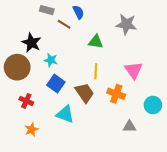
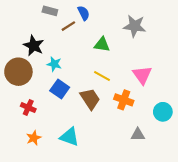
brown line: (64, 24) -> (68, 26), turned -64
yellow line: (96, 71) -> (102, 76), turned -63
cyan triangle: (65, 114) -> (69, 137), moved

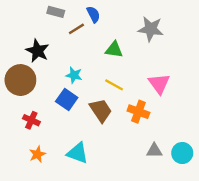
cyan star: (54, 64) -> (74, 75), moved
cyan circle: (163, 112) -> (182, 153), moved

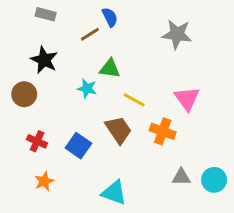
gray rectangle: (56, 12) -> (46, 14), moved
green triangle: (114, 50) -> (110, 69), moved
brown circle: (20, 80) -> (24, 94), size x0.7
blue square: (67, 99) -> (78, 146), moved
cyan triangle: (78, 153) -> (114, 193), moved

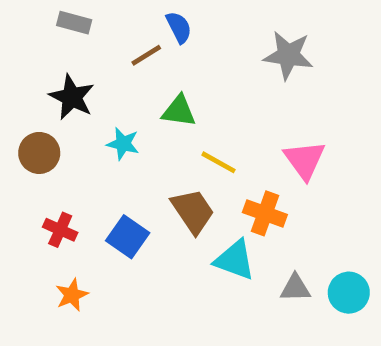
cyan star: (87, 88) -> (123, 144), moved
cyan triangle: (114, 193) -> (235, 260), moved

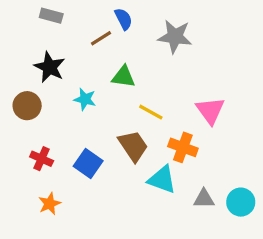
gray star: (288, 55) -> (175, 37), moved

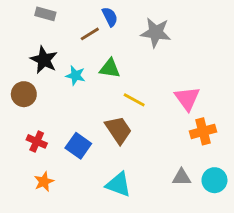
cyan star: (85, 99) -> (75, 76), moved
orange cross: (183, 147) -> (203, 131), moved, turned -35
cyan triangle: (162, 180) -> (118, 184), moved

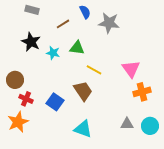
blue semicircle: (110, 17) -> (85, 12), moved
brown circle: (24, 94) -> (15, 80), moved
orange star: (44, 182) -> (18, 122), moved, size x1.5

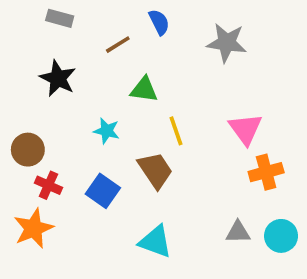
gray star: (109, 23) -> (227, 43), moved
cyan star: (53, 53) -> (107, 131), moved
yellow line: (94, 70) -> (176, 131), turned 42

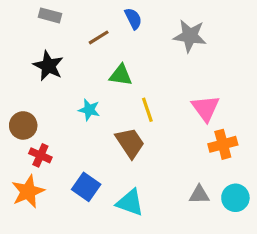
blue square: (103, 191) -> (86, 187), moved

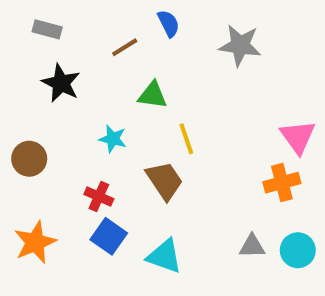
gray rectangle: (50, 15) -> (47, 29), moved
pink triangle: (206, 108) -> (298, 137), moved
red cross: (40, 155) -> (99, 197), moved

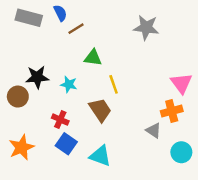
blue semicircle: (168, 23) -> (60, 13), moved
gray rectangle: (47, 29) -> (29, 18), size x1.5
black star: (61, 83) -> (37, 77), moved, turned -30
gray triangle: (252, 246) -> (154, 130), moved, turned 35

